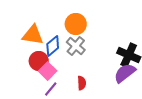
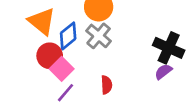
orange triangle: (33, 35) -> (42, 21), turned 30
purple semicircle: (125, 73) -> (163, 72), size x0.6

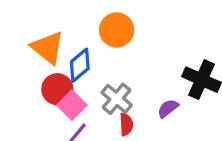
gray cross: (99, 36) -> (117, 99), moved
purple semicircle: (163, 72) -> (168, 108), moved

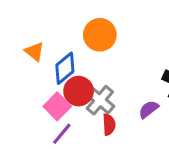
orange triangle: (48, 48) -> (34, 52), size x0.6
red circle: (57, 89) -> (79, 91), moved

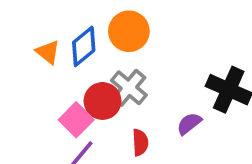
blue diamond: (65, 68) -> (84, 46), moved
gray cross: (100, 100) -> (129, 88), moved

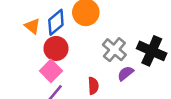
gray cross: (129, 88) -> (114, 50), moved
red circle: (103, 101) -> (56, 48), moved

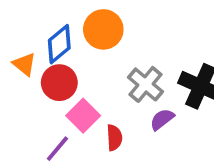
orange triangle: (32, 26) -> (24, 64), moved
pink square: (51, 71) -> (83, 116), moved

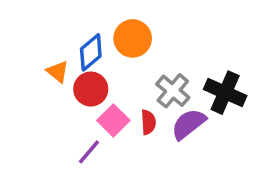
purple semicircle: (162, 119) -> (188, 124), size x1.5
red semicircle: (114, 138) -> (148, 122), moved

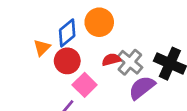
orange triangle: (58, 72) -> (42, 48), turned 36
red semicircle: (148, 122) -> (111, 60), moved, turned -102

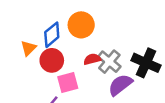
pink square: (85, 85) -> (68, 82), turned 30

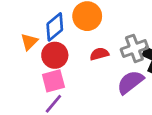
gray cross: (109, 62) -> (134, 48), moved, turned 30
pink square: (68, 82) -> (53, 81), moved

